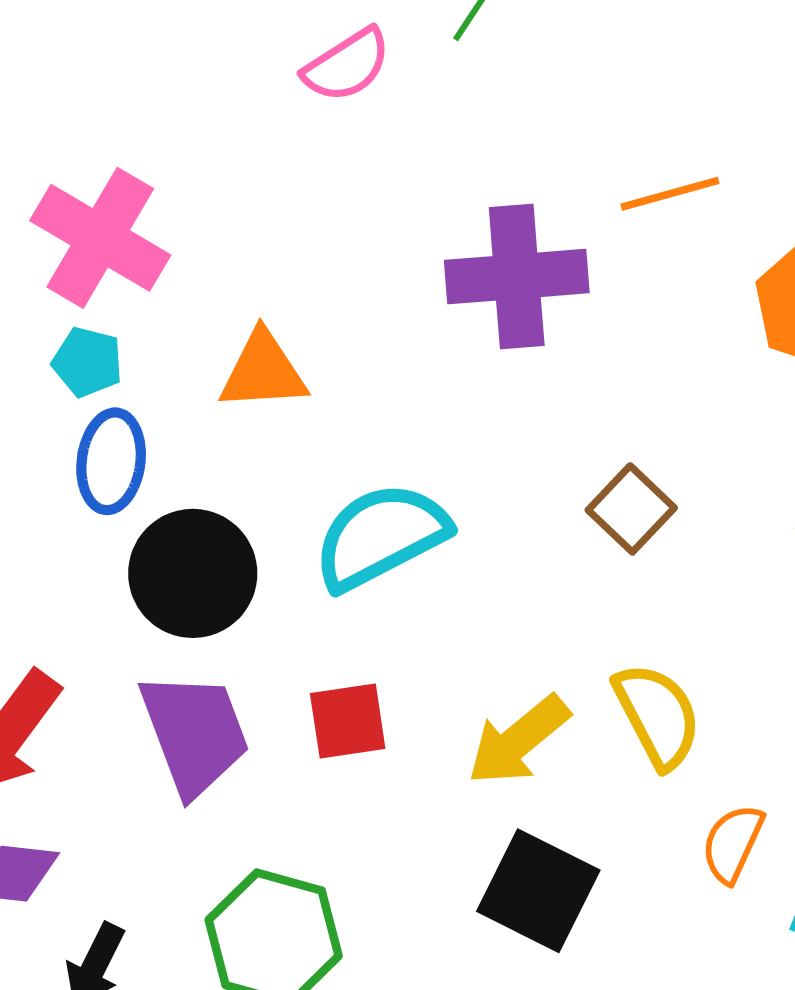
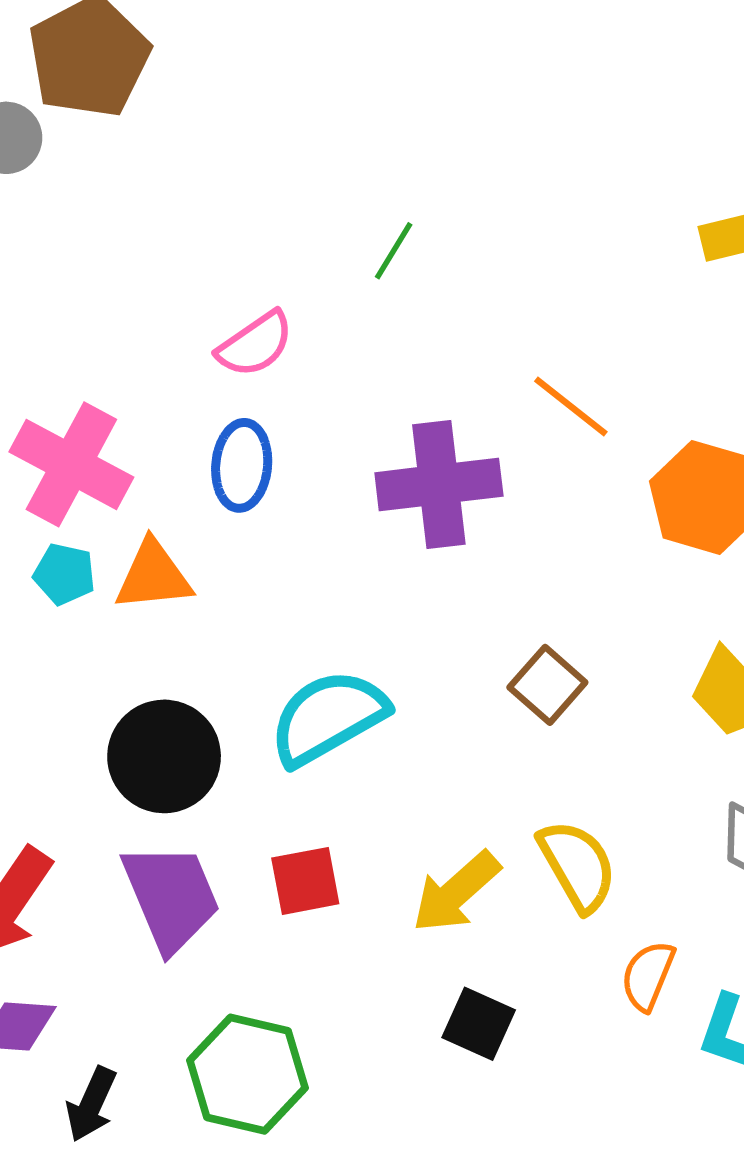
pink semicircle: (347, 65) -> (255, 344), moved
orange line: (670, 194) -> (571, 406), turned 56
orange triangle: (263, 371) -> (153, 576), moved
blue ellipse: (111, 461) -> (242, 465), moved
black square: (538, 891) -> (479, 1024), size x0.7

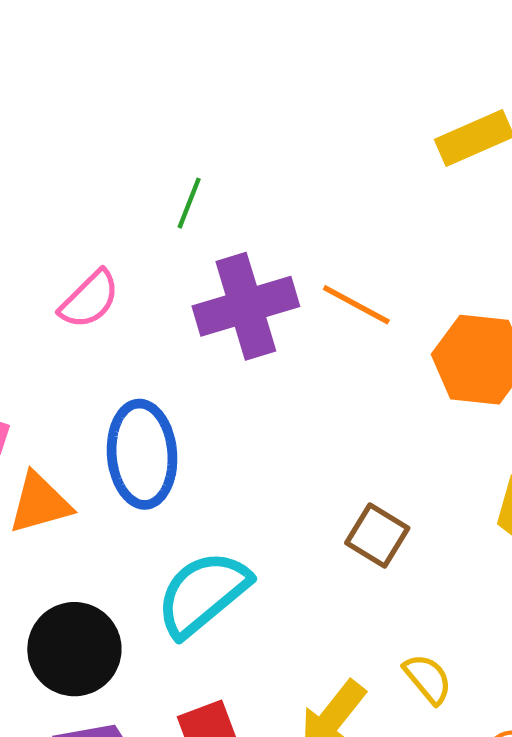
blue ellipse: (242, 465) -> (142, 454), moved, size x1.4
purple cross: (439, 484) -> (246, 306), moved
yellow semicircle: (577, 866) -> (428, 679), size x0.7

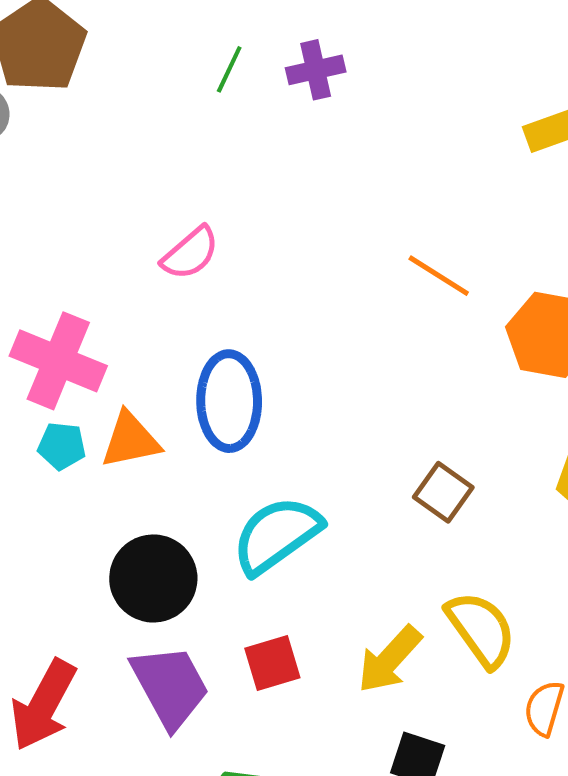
green line: (189, 203) -> (229, 69), moved
purple cross: (246, 306) -> (316, 70), moved, size x0.6
yellow semicircle: (428, 679) -> (481, 629), size x1.6

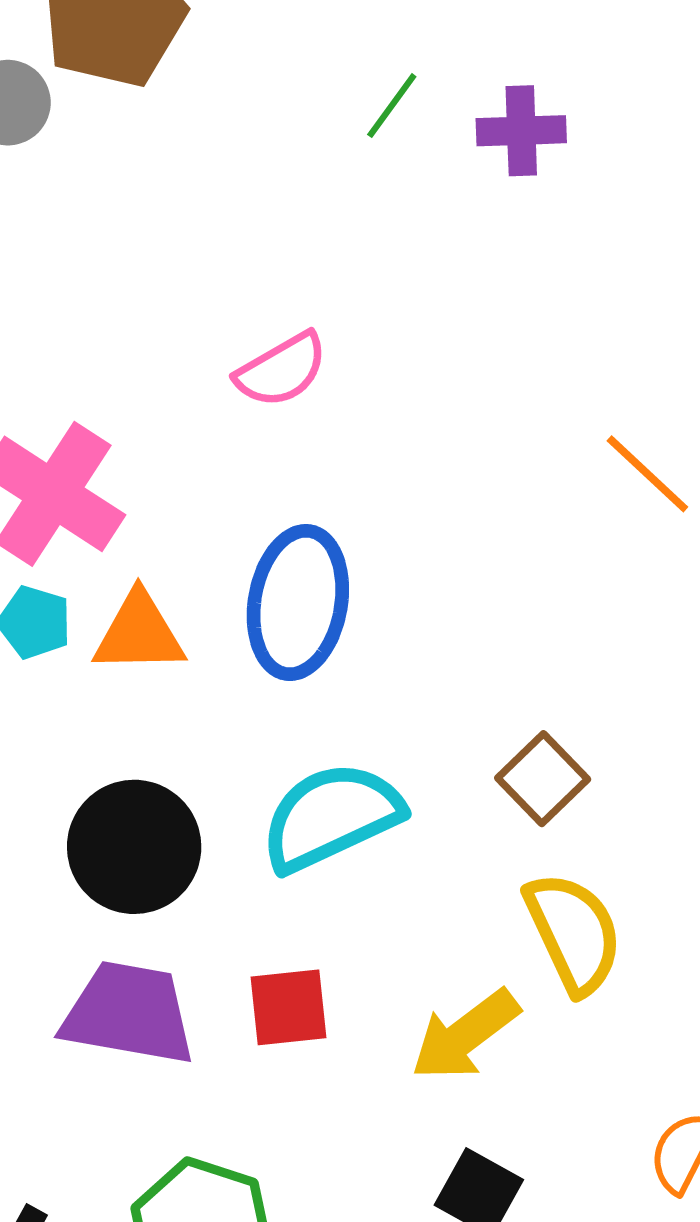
brown square: (443, 492) -> (543, 779), moved
yellow semicircle: (481, 629) -> (574, 933), moved
purple trapezoid: (170, 686) -> (129, 1013), turned -62

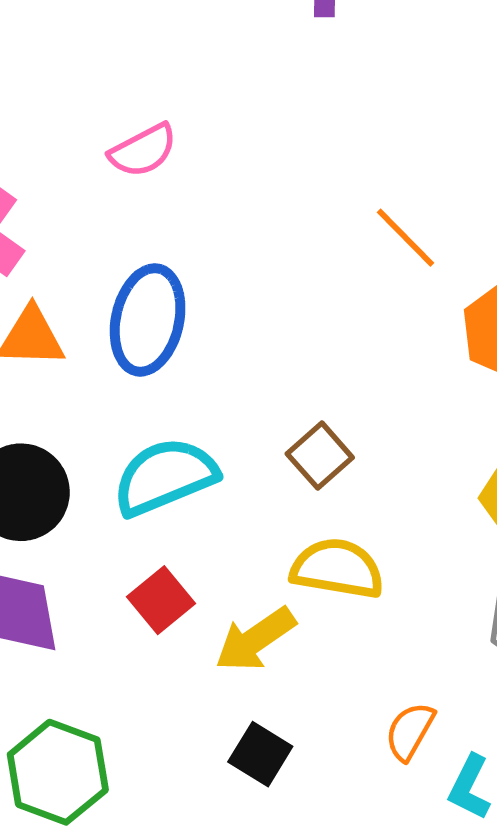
yellow semicircle: (574, 933) -> (337, 569), turned -58
red square: (288, 1007) -> (161, 600), moved, turned -36

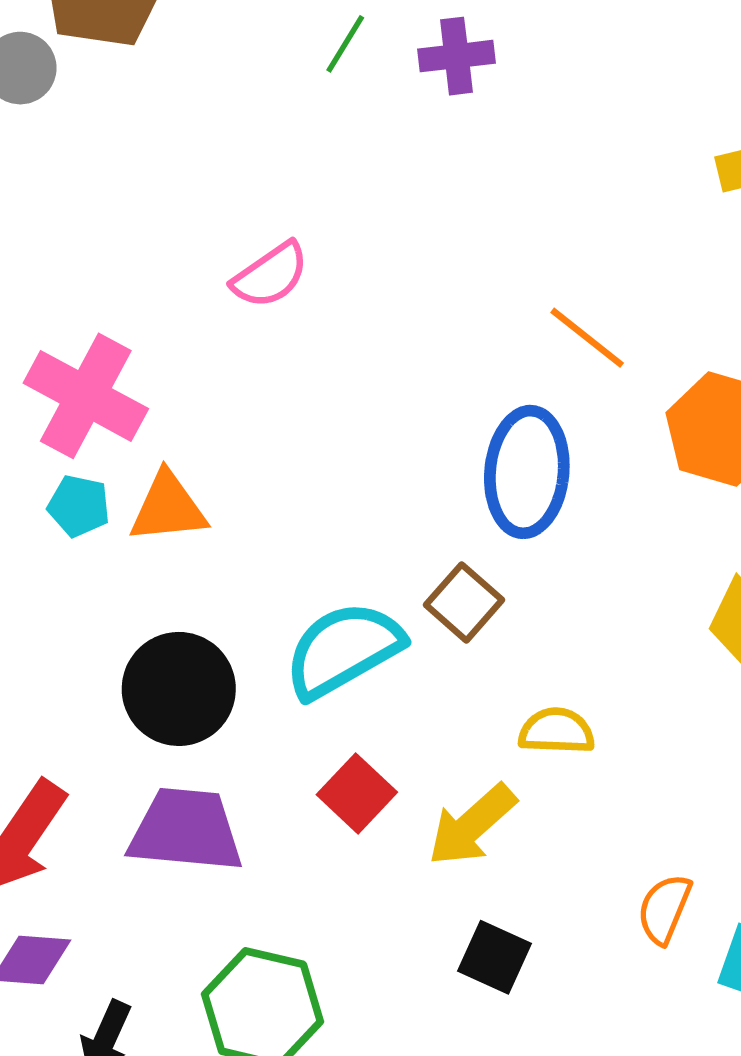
blue ellipse: (148, 320) -> (527, 472), moved
brown square: (320, 456) -> (464, 602), moved
yellow semicircle: (337, 569) -> (557, 731), size x0.7

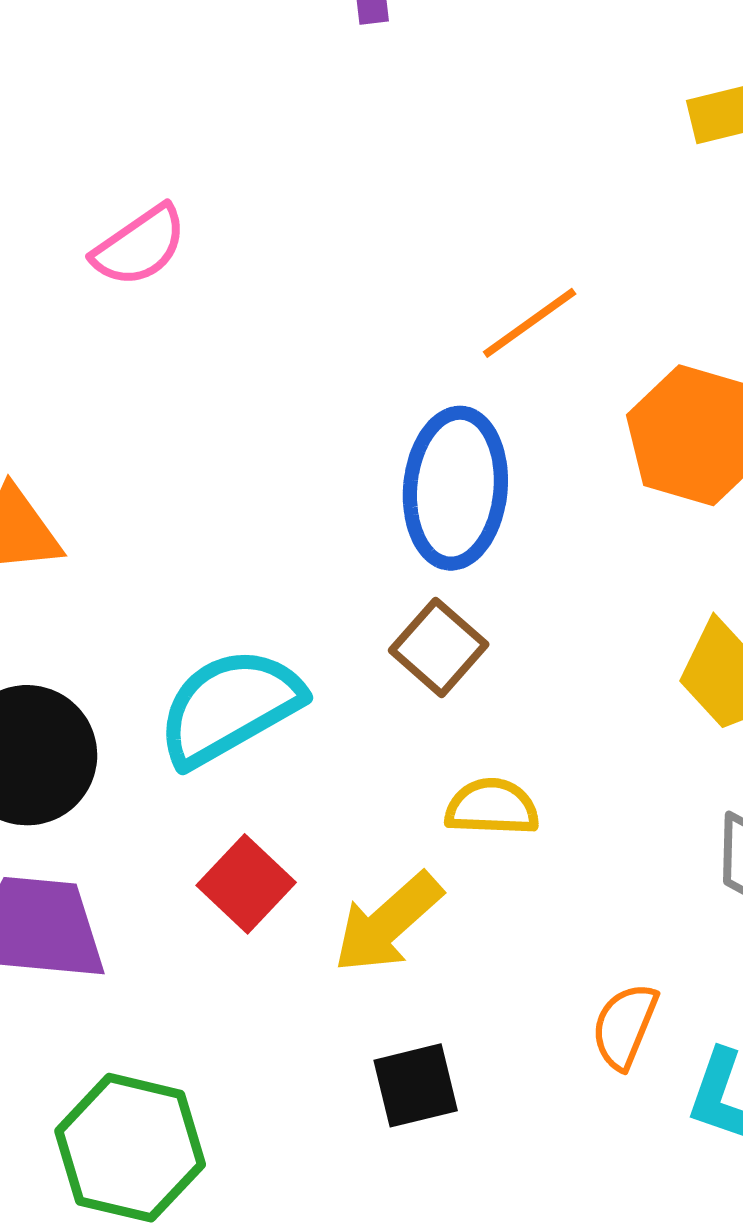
orange line: (587, 338) -> (530, 323), turned -74
brown square: (464, 602) -> (439, 647), moved
black square: (495, 957) -> (416, 1085), turned -38

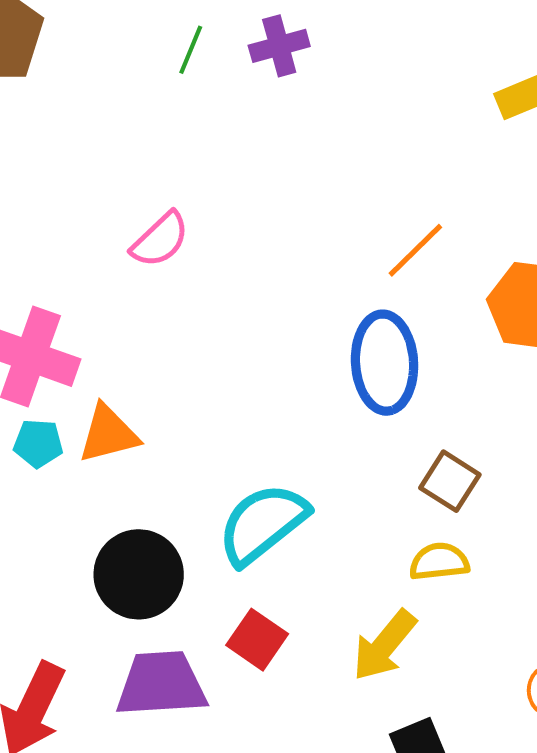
brown square: (439, 647) -> (450, 481), moved
red square: (246, 884) -> (257, 640), moved

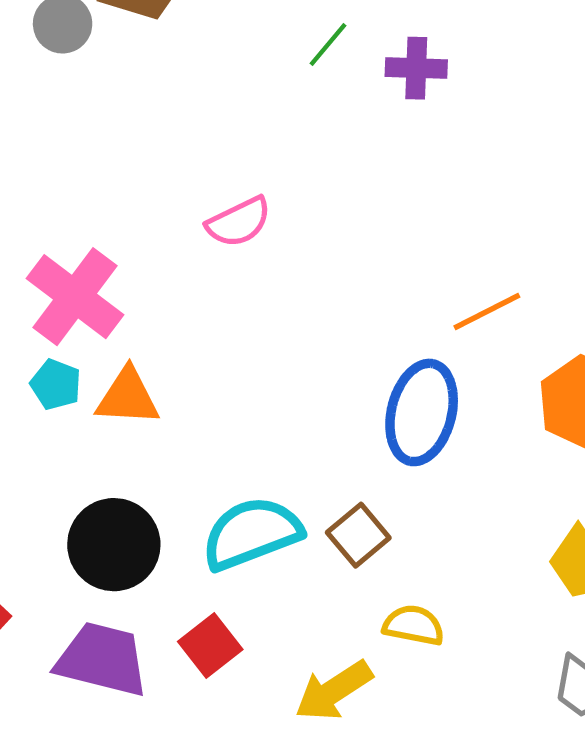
brown square: (450, 481) -> (358, 535), moved

